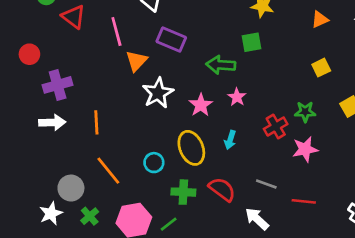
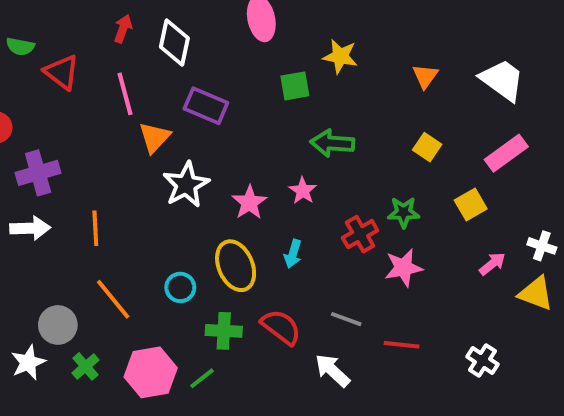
orange triangle: (320, 19) -> (425, 76), turned -30
green square: (252, 42) -> (295, 86), moved
green arrow: (221, 65) -> (332, 143), moved
yellow square: (321, 68) -> (427, 147), turned -30

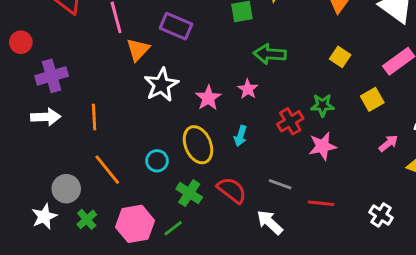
green cross: (224, 331) -> (189, 193), turned 30

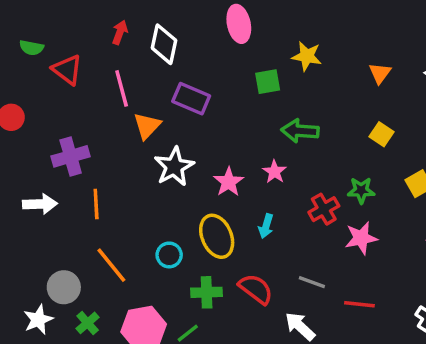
purple cross: (52, 76) -> (71, 156), moved
green cross: (189, 193) -> (207, 292), turned -35

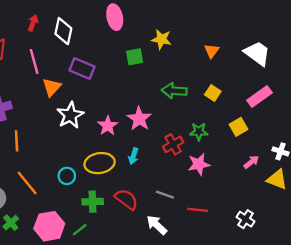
green arrow: (300, 131) -> (174, 91), moved
pink star: (274, 172) -> (139, 119), size x1.5
yellow ellipse: (217, 236) -> (100, 163), turned -76

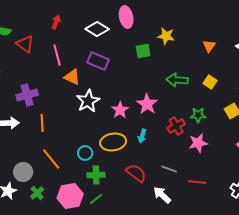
white diamond: (63, 31) -> (97, 29), moved, turned -70
orange triangle: (52, 87) -> (72, 77), turned -48
green cross: (93, 202) -> (96, 175), moved

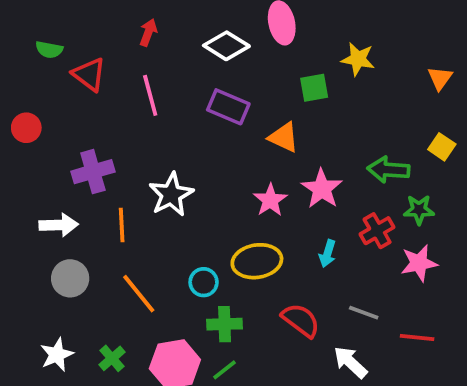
orange triangle: (72, 77) -> (284, 137), moved
green arrow: (177, 80) -> (388, 170), moved
white star: (88, 101) -> (171, 194), moved
cyan arrow: (142, 136) -> (327, 254), moved
gray circle: (23, 172) -> (70, 278), moved

